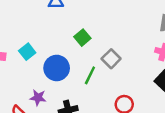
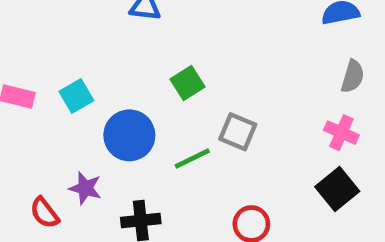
gray square: (111, 59) -> (238, 132), turned -30
green line: (90, 75) -> (192, 159), turned 30

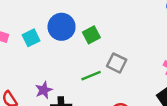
blue circle: (129, 135) -> (62, 27), moved
purple star: (85, 188) -> (44, 90), moved, turned 30

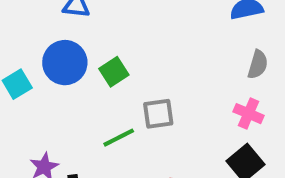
gray square: (117, 63) -> (158, 114), turned -30

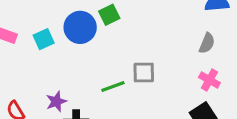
gray semicircle: (258, 65) -> (207, 43), moved
green square: (114, 72) -> (109, 15), moved

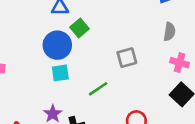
cyan square: (44, 39) -> (60, 73), moved, turned 30
gray square: (144, 72) -> (127, 58), moved

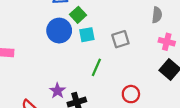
cyan square: (60, 73) -> (87, 35), moved
green line: (98, 89) -> (96, 67), turned -30

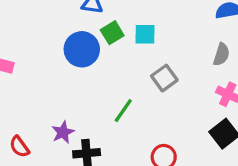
cyan square: (87, 35) -> (145, 34), moved
gray square: (120, 39) -> (164, 78), turned -30

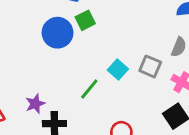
cyan square: (145, 34) -> (118, 70), moved, turned 36
gray square: (164, 78) -> (150, 66), moved, turned -35

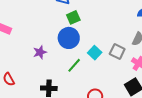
blue circle: (58, 33) -> (69, 38), moved
purple star: (35, 104) -> (40, 52), moved

